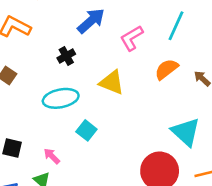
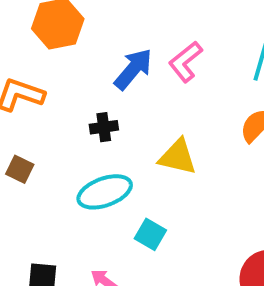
pink L-shape: (132, 38) -> (186, 62), moved
black cross: (66, 56) -> (104, 127), turned 30

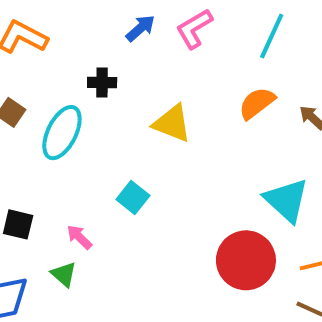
blue arrow: (133, 69) -> (140, 28), size x0.7
cyan ellipse: (105, 192) -> (62, 133), moved, turned -52

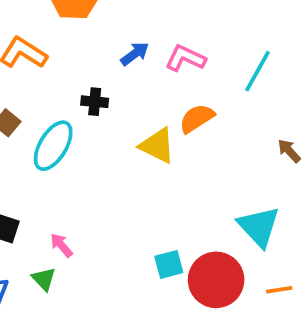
pink L-shape: (194, 29) -> (185, 58), turned 51
orange semicircle: (257, 103) -> (197, 118), moved
cyan square: (133, 198) -> (169, 264), moved, turned 32

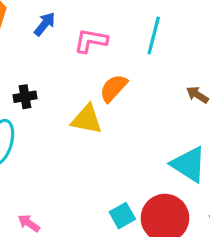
blue arrow: (135, 54) -> (45, 24), moved

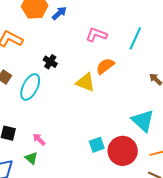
blue arrow: (45, 24) -> (59, 13), moved
black cross: (25, 97) -> (50, 62), turned 32

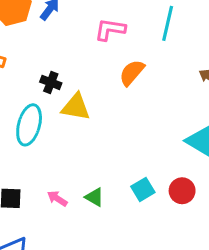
yellow triangle: (85, 82) -> (76, 107), moved
red circle: (123, 151) -> (182, 191), size x0.6
green triangle: (31, 158) -> (95, 197), moved

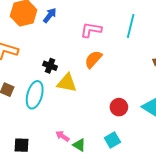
orange semicircle: (132, 73) -> (93, 59), moved
red circle: (182, 191) -> (119, 107), moved
pink arrow: (57, 199) -> (62, 136), moved

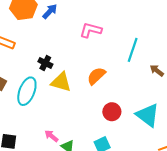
cyan line: (131, 26) -> (133, 50), moved
orange semicircle: (93, 59) -> (96, 76), moved

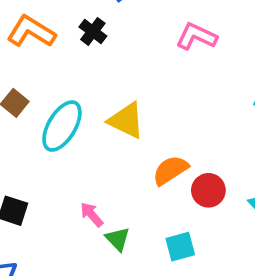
black cross: (45, 63) -> (93, 31), moved
orange semicircle: (96, 76) -> (170, 170), moved

